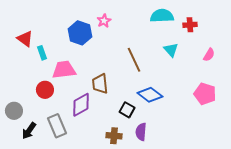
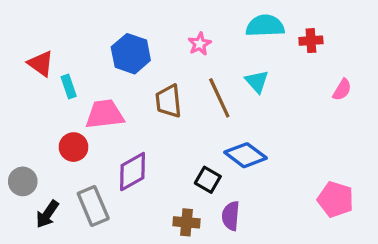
pink star: (104, 21) -> (200, 44), moved
cyan triangle: (171, 50) -> (257, 82), moved
brown trapezoid: (100, 84) -> (168, 101), moved
pink pentagon: (205, 94) -> (336, 199), moved

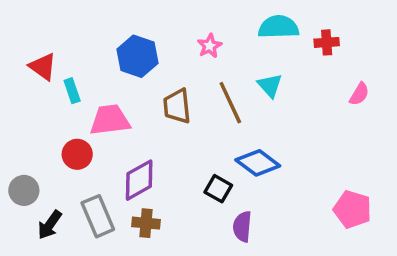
brown cross: (187, 222) -> (146, 223), moved

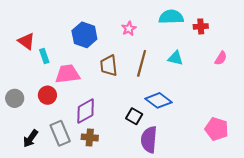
cyan triangle: (270, 85) -> (175, 58), moved, turned -35
brown line: (230, 103) -> (142, 63), turned 40
gray circle: (24, 190) -> (15, 98), moved
purple semicircle: (242, 227) -> (149, 140), size x1.4

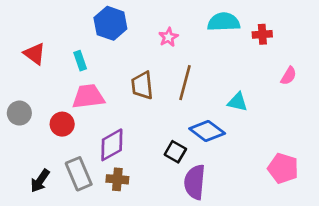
blue hexagon: (84, 35) -> (110, 23), moved
cyan rectangle: (44, 56) -> (80, 61), moved
cyan triangle: (175, 58) -> (237, 102), moved
gray circle: (15, 98) -> (19, 113), moved

